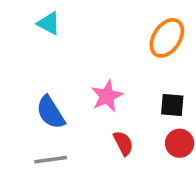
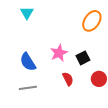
cyan triangle: (49, 23) -> (27, 13), turned 32
black square: (172, 105) -> (83, 58), moved, turned -32

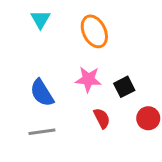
orange ellipse: (92, 21) -> (94, 31), moved, turned -60
pink star: (59, 53) -> (88, 79), turned 30

